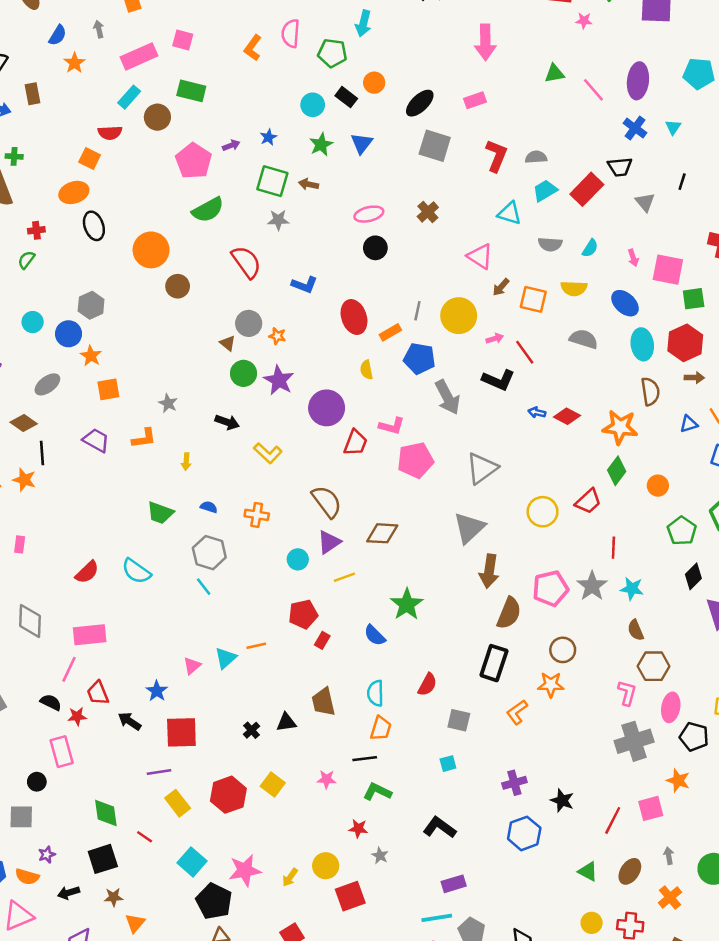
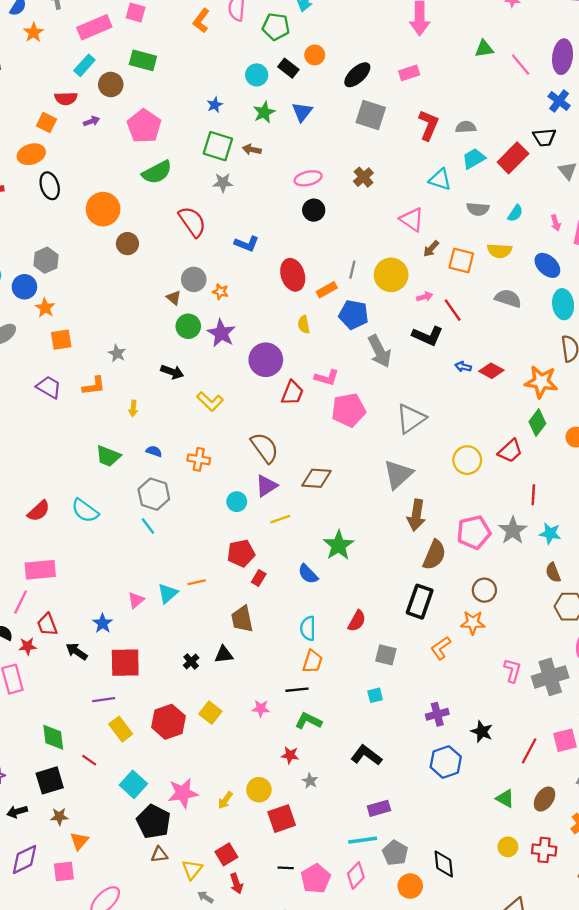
purple arrow: (231, 145) -> (91, 121), moved
pink L-shape: (627, 693) -> (512, 670), moved
brown trapezoid: (323, 702) -> (242, 619), moved

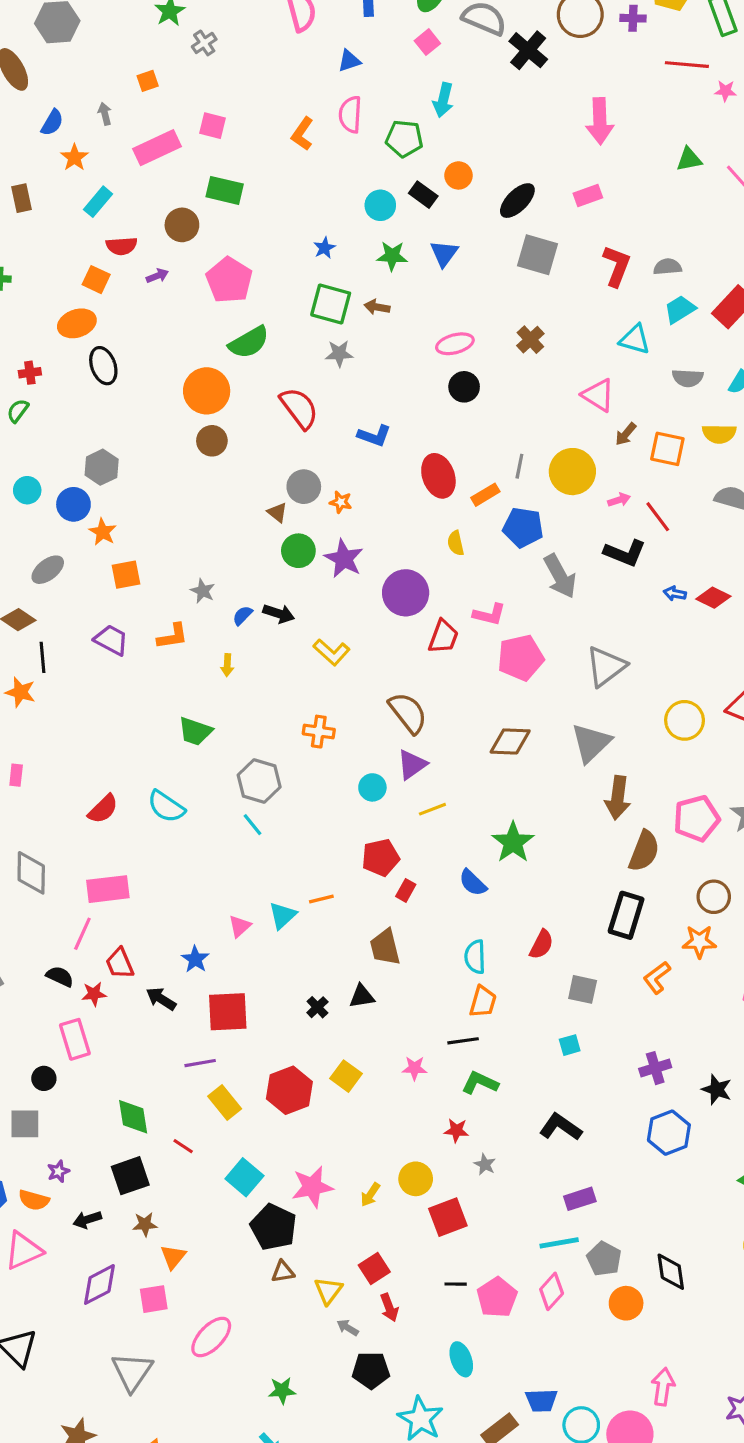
cyan rectangle: (84, 65) -> (98, 202), moved
green star: (264, 112) -> (392, 256), turned 30
orange circle: (103, 209) -> (207, 391), moved
blue semicircle: (154, 451) -> (242, 615), moved, turned -63
brown diamond: (316, 478) -> (510, 741), moved

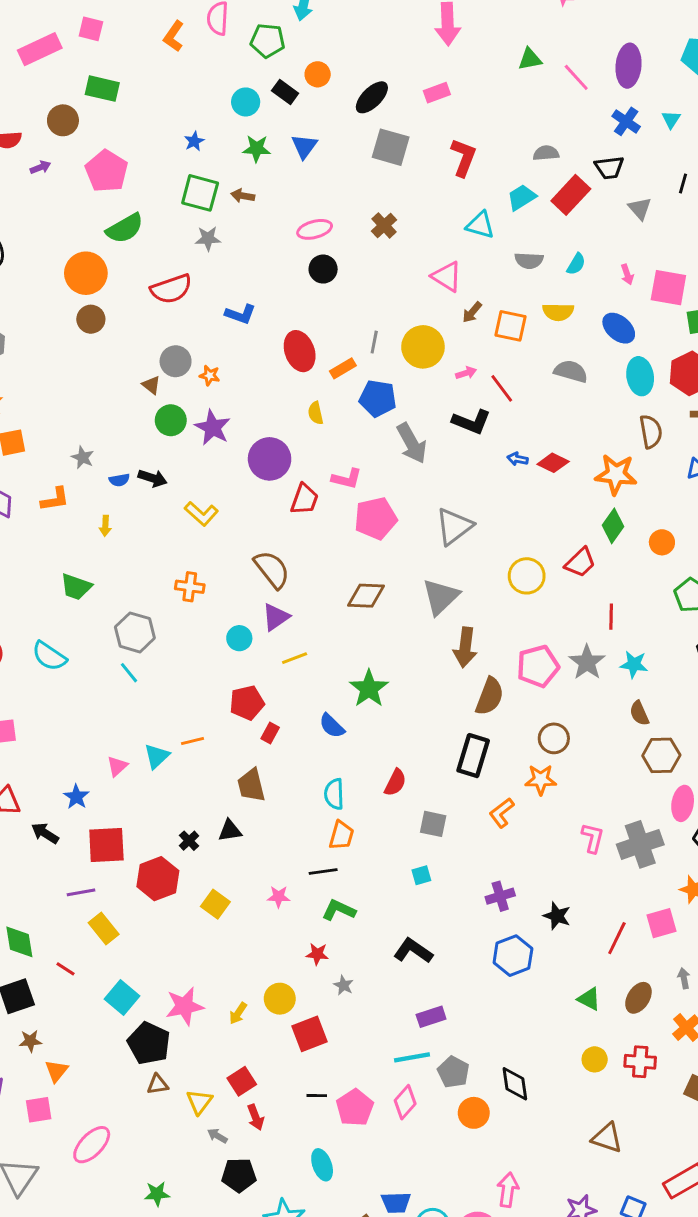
gray semicircle: (667, 267) -> (546, 153), moved
red semicircle: (299, 408) -> (171, 289), turned 108
blue semicircle: (242, 615) -> (119, 480), turned -144
red hexagon: (289, 1090) -> (158, 879), moved

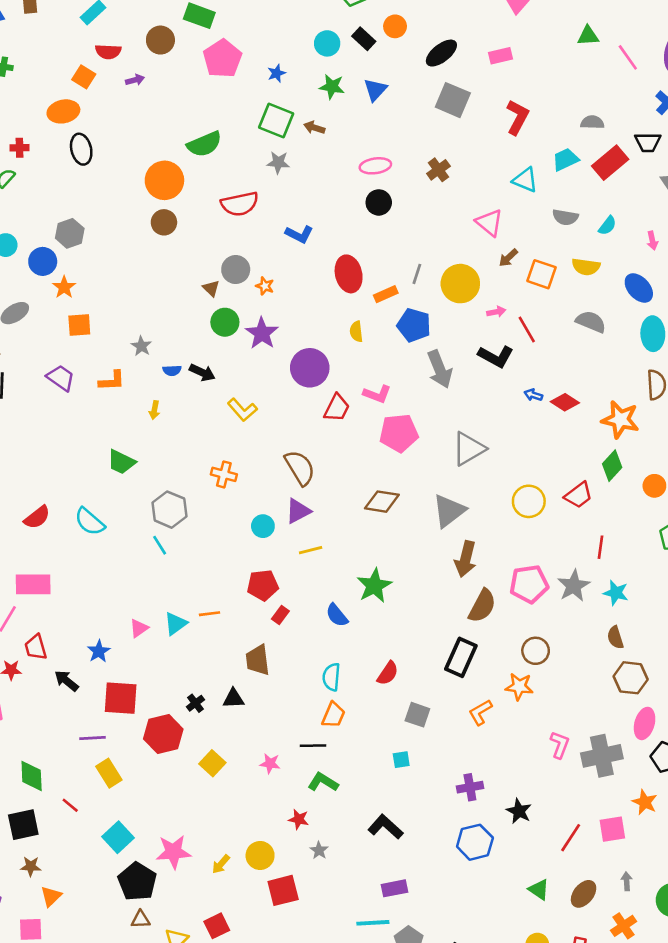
pink pentagon: (107, 171) -> (222, 59), moved

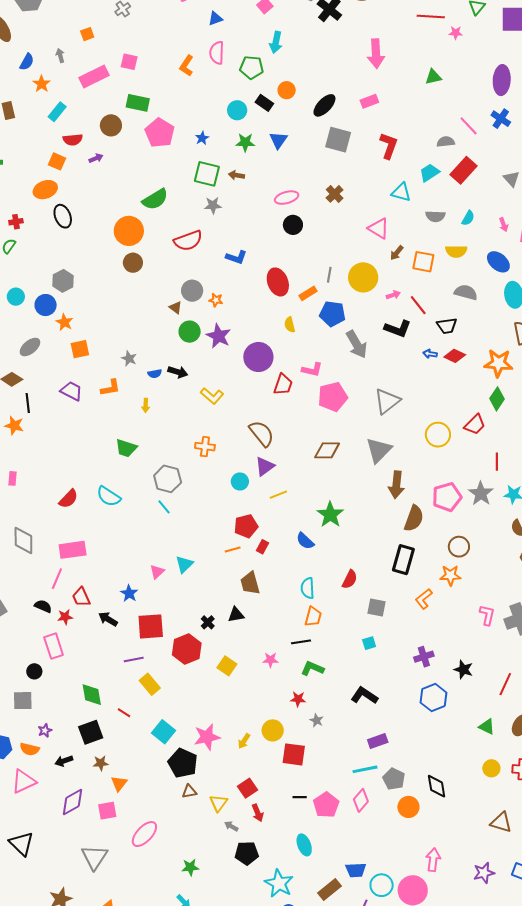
pink line: (628, 57) -> (469, 126), moved
black trapezoid: (648, 142) -> (447, 326), moved
orange line: (209, 614) -> (233, 550), moved
red square: (283, 890) -> (294, 754), turned 30

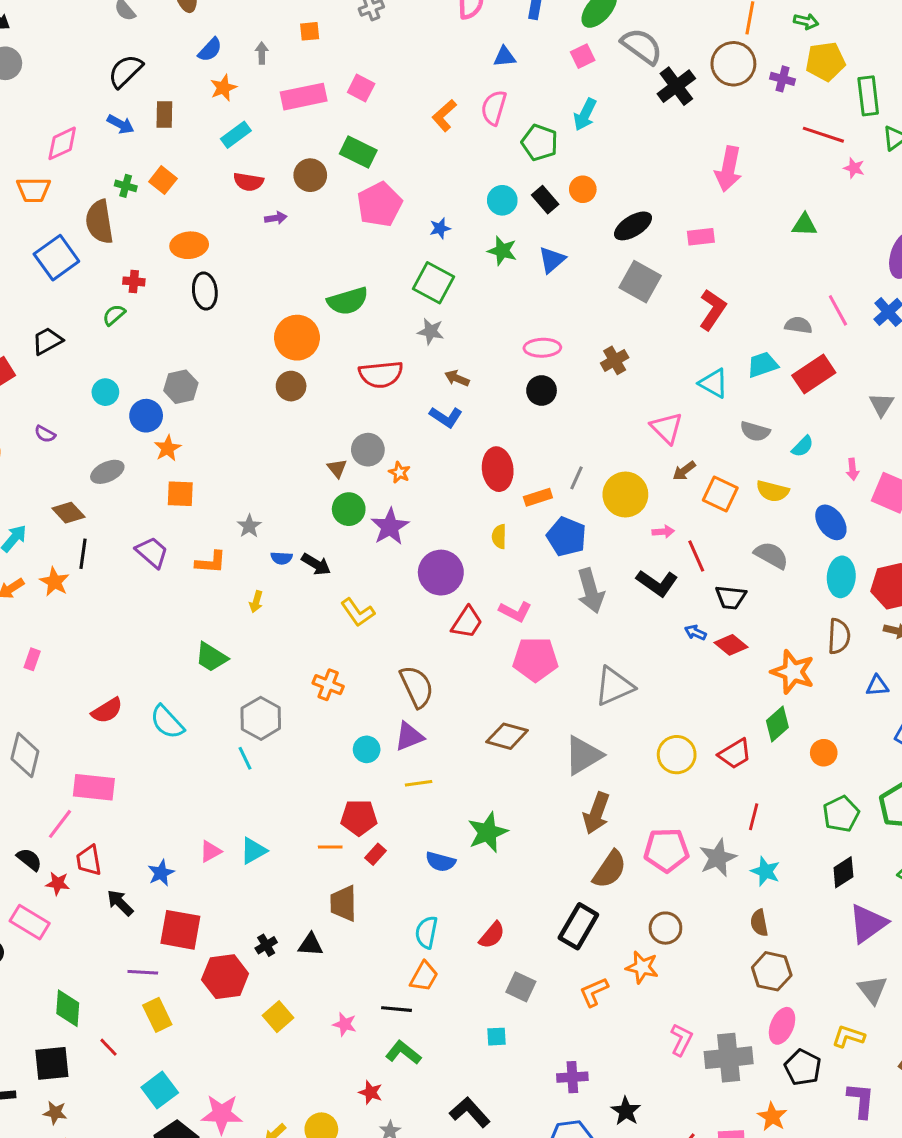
orange square: (57, 161) -> (163, 180), moved
brown arrow: (236, 175) -> (457, 378), moved
blue semicircle: (305, 541) -> (441, 862), turned -42
pink rectangle: (54, 646) -> (30, 922), turned -55

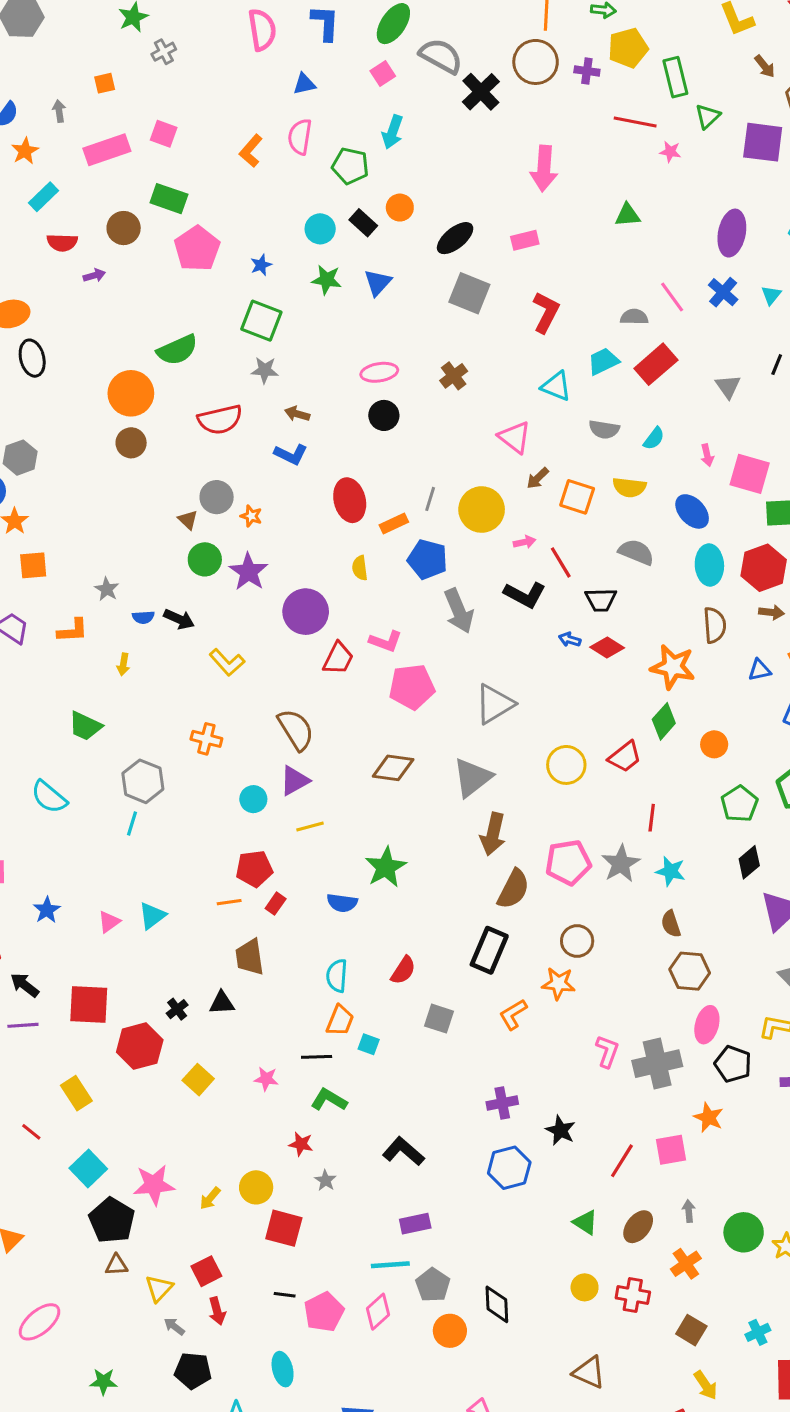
cyan line: (245, 758) -> (132, 823), turned 50
blue star: (161, 873) -> (47, 910), moved
purple line: (143, 972) -> (23, 1025), moved
cyan square: (497, 1037) -> (369, 1044), moved, turned 30

